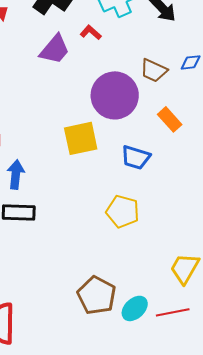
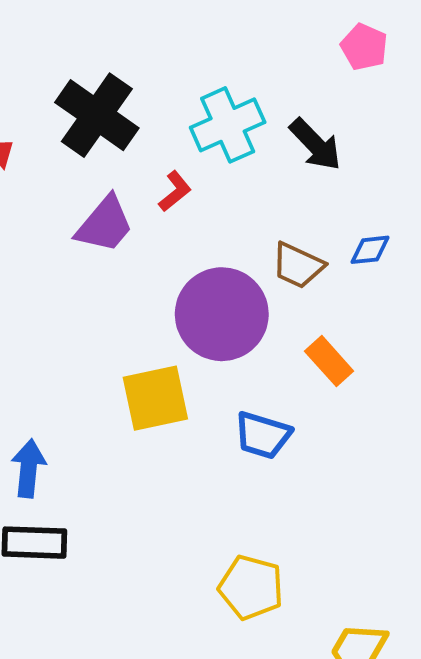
red L-shape: (91, 32) -> (175, 191), turned 100
yellow pentagon: (123, 211) -> (251, 587), moved

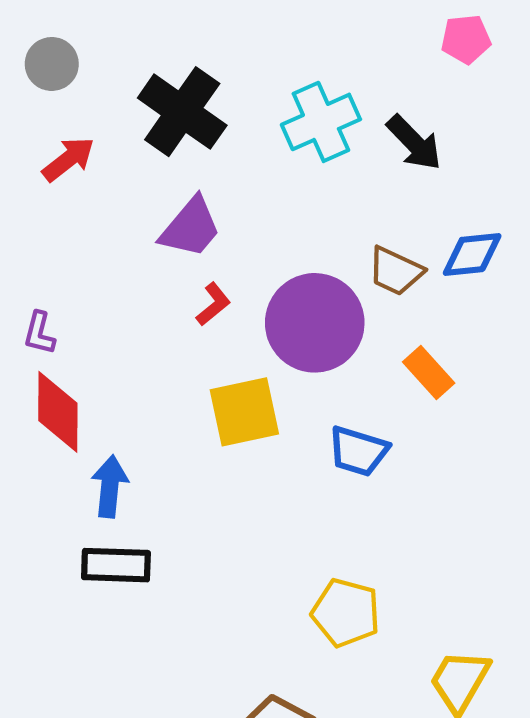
pink pentagon: (364, 47) -> (466, 39), turned -30
red L-shape: (175, 191) -> (213, 304), moved
blue diamond: (370, 250) -> (472, 254), size x1.4

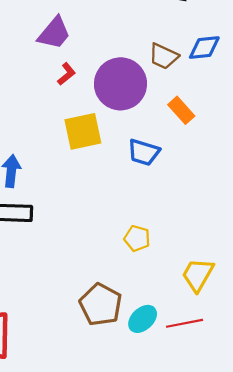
yellow pentagon: (346, 613) -> (137, 238), size x0.7

